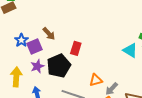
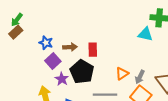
brown arrow: (49, 34) -> (70, 47), moved, turned -32
blue star: (21, 40) -> (46, 43), moved

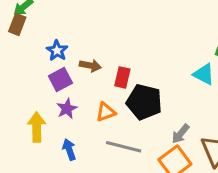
brown rectangle: (16, 32) -> (17, 24), turned -40
black pentagon: (82, 72) -> (144, 102), moved, turned -30
orange triangle: (122, 74) -> (106, 112), moved

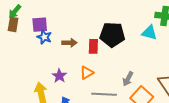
purple square: (60, 79) -> (40, 25), moved, turned 35
black pentagon: (144, 102) -> (112, 35), moved
gray arrow: (180, 134) -> (128, 79), moved

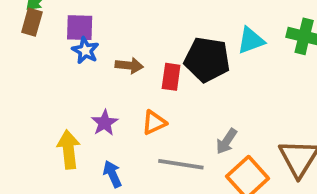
cyan triangle: (149, 33) -> (251, 40), moved, turned -42

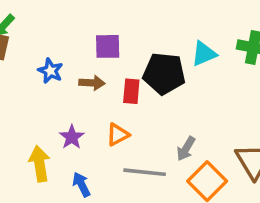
purple square: (80, 28) -> (108, 46), moved

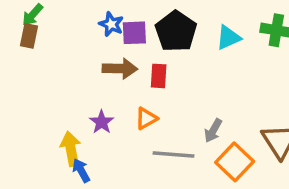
blue star: (50, 71) -> (111, 24), moved
black pentagon: (164, 74) -> (176, 31), moved, turned 30
brown arrow: (92, 83) -> (120, 69), size x1.4
blue arrow: (81, 184) -> (81, 170), moved

